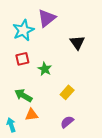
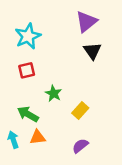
purple triangle: (47, 18) -> (86, 22), moved
green star: (45, 69) -> (53, 93), moved
cyan arrow: (11, 125) -> (13, 140), moved

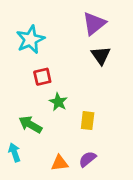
red square: (27, 70) -> (42, 77), moved
yellow rectangle: (80, 110) -> (88, 121), turned -35
orange triangle: (38, 137) -> (60, 163), moved

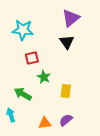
cyan star: (30, 39) -> (23, 30), turned 30
black triangle: (101, 55) -> (67, 42), moved

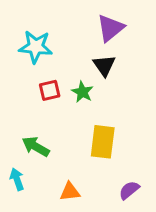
green star: (44, 77) -> (82, 92), moved
yellow rectangle: (66, 91) -> (103, 142), size x1.5
purple semicircle: (66, 120) -> (129, 190), moved

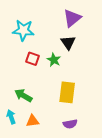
red square: (50, 90) -> (33, 59), turned 32
purple semicircle: (129, 190) -> (70, 124), moved, turned -152
orange triangle: (70, 192) -> (33, 121), moved

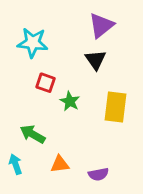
green star: (54, 60) -> (70, 101), moved
yellow rectangle: (67, 92) -> (116, 107), moved
orange triangle: (33, 121) -> (60, 164), moved

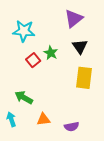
black triangle: (96, 60) -> (80, 47), moved
red square: (45, 83) -> (33, 60), turned 32
green star: (70, 101) -> (51, 53), moved

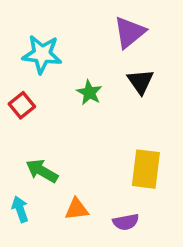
red square: (33, 60) -> (22, 105), moved
yellow rectangle: (84, 78) -> (146, 169), moved

